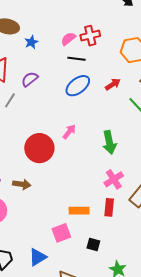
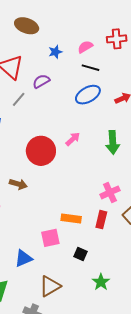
red cross: (90, 36) -> (117, 39), moved
blue star: (31, 42) -> (55, 52), moved
green arrow: (109, 142) -> (113, 142), moved

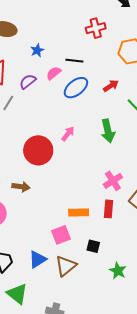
pink semicircle: (85, 47) -> (54, 73), moved
brown triangle: (50, 286) -> (66, 266), moved

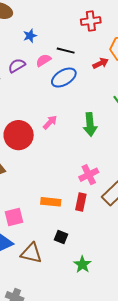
red arrow: (111, 86) -> (100, 63), moved
pink square: (61, 235) -> (14, 217), moved
brown triangle: (66, 266) -> (31, 253), turned 45

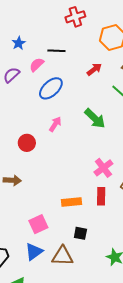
red arrow: (100, 63) -> (94, 69), moved
blue ellipse: (64, 78) -> (51, 88), moved
green arrow: (90, 125) -> (95, 118), turned -30
red circle: (19, 135) -> (27, 143), size x0.6
black square: (61, 237) -> (80, 233), moved

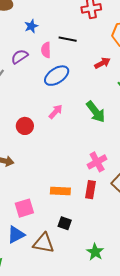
pink semicircle: (37, 65) -> (46, 50), turned -56

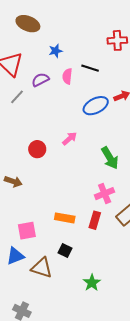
blue ellipse: (57, 76) -> (96, 106), moved
green arrow: (96, 112) -> (110, 158), moved

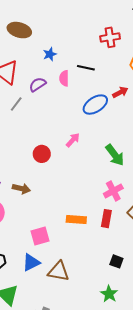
black square: (65, 251) -> (116, 261), moved
green star: (92, 283) -> (109, 294), moved

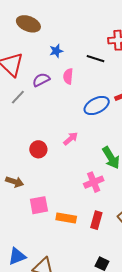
black line: (86, 68) -> (95, 59), moved
pink cross: (113, 191) -> (94, 182), moved
pink square: (40, 236) -> (39, 205), moved

